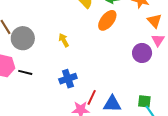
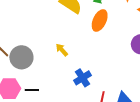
blue cross: (68, 79) -> (82, 78), moved

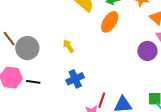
blue cross: (82, 78) -> (75, 79), moved

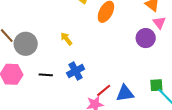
black line: (33, 82) -> (46, 75), moved
red line: (102, 100) -> (104, 90), turned 35

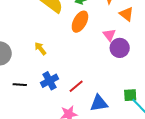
pink triangle: (159, 23) -> (109, 35), moved
red line: (104, 90) -> (76, 86), moved

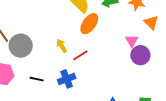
orange ellipse: (80, 22) -> (89, 24), moved
red line: (76, 86) -> (80, 55), moved

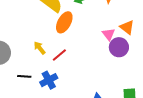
orange triangle: (151, 22) -> (127, 27), moved
black line: (37, 79) -> (24, 76), moved

